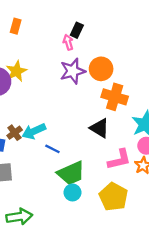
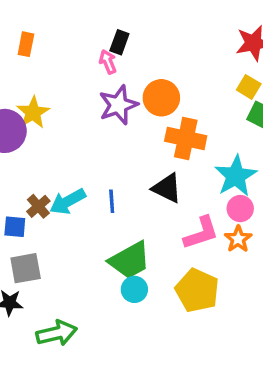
blue line: (52, 149) -> (112, 201), moved, turned 64

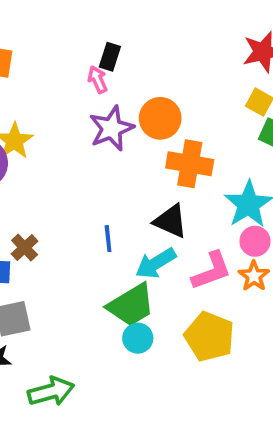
cyan arrow: (68, 202) -> (156, 263), moved

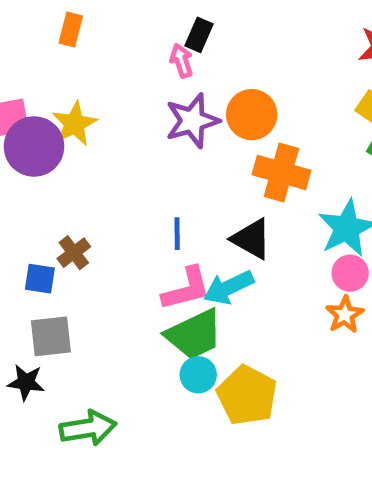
blue line: (108, 239) -> (177, 234), moved
pink L-shape: (211, 271) -> (186, 289), moved
yellow pentagon: (209, 337) -> (247, 395), moved

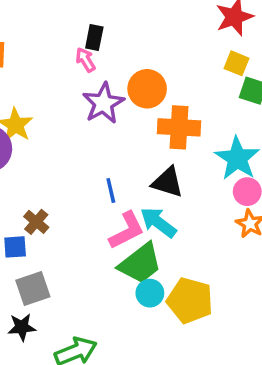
cyan arrow: (229, 287) -> (158, 222), turned 75

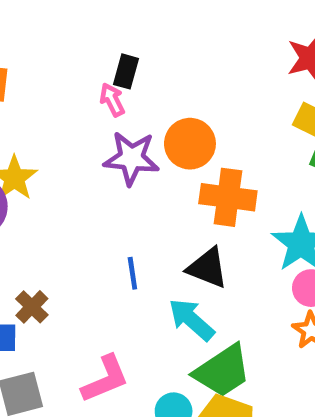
purple star: (103, 103) -> (131, 158), turned 30
pink L-shape: (127, 230) -> (105, 379), moved
green trapezoid: (140, 263) -> (222, 371), moved

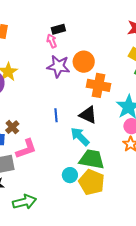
black rectangle: (126, 71) -> (58, 29), turned 56
green trapezoid: (222, 371) -> (92, 159), turned -140
pink L-shape: (105, 379) -> (26, 149), moved

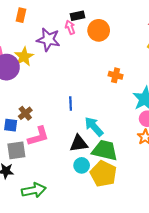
orange circle: (84, 62) -> (99, 30), moved
purple star: (58, 66) -> (48, 40), moved
orange cross: (99, 85) -> (116, 75), size x0.6
black triangle: (88, 115) -> (79, 143), moved, turned -36

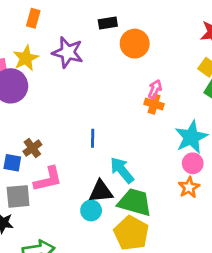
pink arrow: (70, 27) -> (155, 89), moved, turned 40
yellow star: (24, 57) -> (26, 58), moved
cyan circle: (82, 165) -> (91, 210), moved

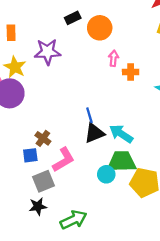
pink arrow: (155, 89) -> (113, 58), moved
black triangle: (101, 191) -> (94, 133), moved
green trapezoid: (135, 202) -> (122, 162), moved

